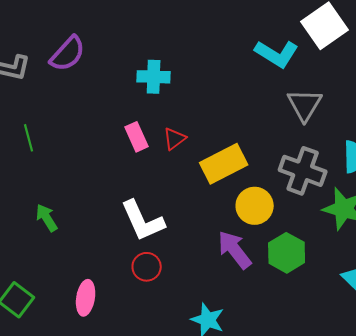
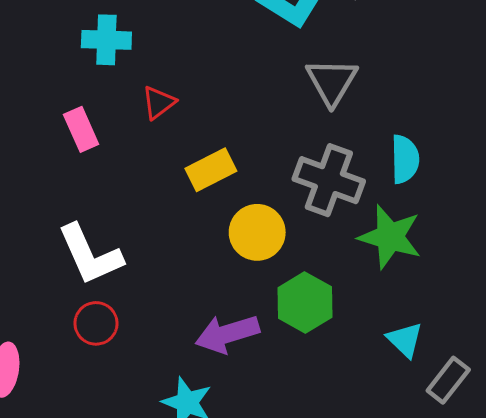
red triangle: (175, 139) -> (159, 103), moved
yellow rectangle: (224, 164) -> (211, 170), size x0.7
purple arrow: (235, 250) -> (227, 334), moved, turned -69

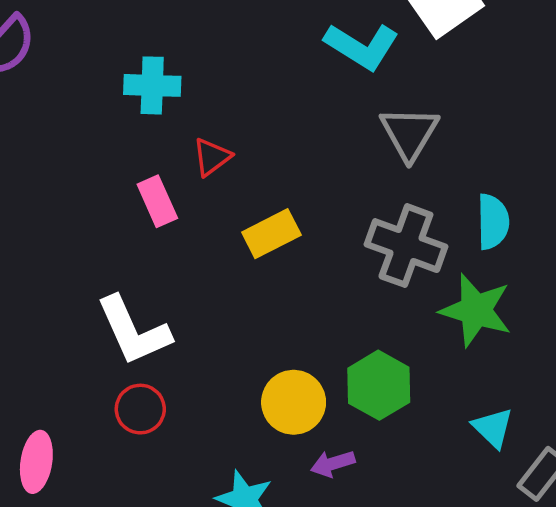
pink rectangle: (81, 129) -> (157, 201), moved
yellow circle: (257, 232) -> (294, 402), moved
purple arrow: (227, 334) -> (333, 464), moved, size x0.6

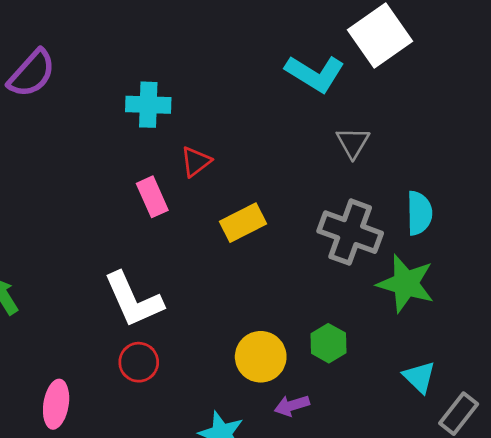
gray triangle: (409, 133) -> (353, 143), size x0.7
green hexagon: (379, 385) -> (328, 343), size x0.7

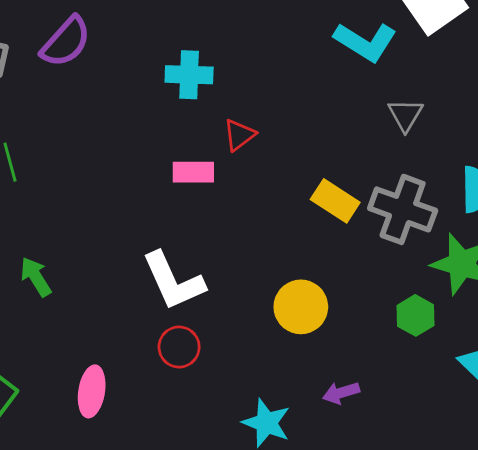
pink rectangle: (152, 197) -> (193, 172), turned -66
yellow rectangle: (243, 223) -> (335, 201), moved, turned 60
green hexagon: (328, 343) -> (415, 315), moved
yellow circle: (261, 357) -> (301, 307), moved

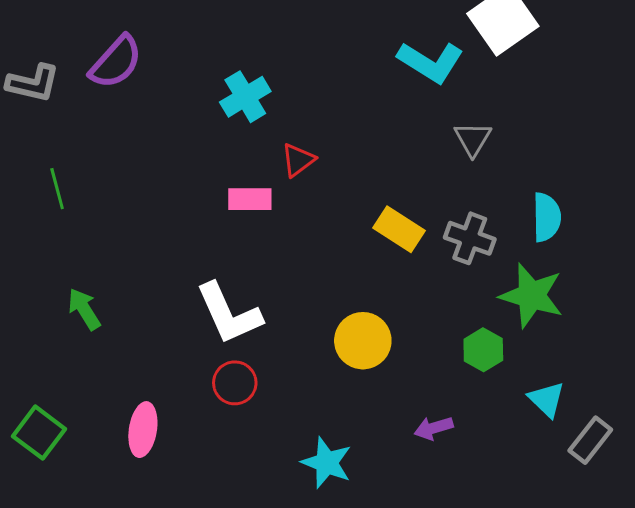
cyan cross: (189, 75) -> (245, 97), turned -33
gray cross: (403, 209) -> (470, 238), size x0.7
purple arrow: (341, 393) -> (434, 428), moved

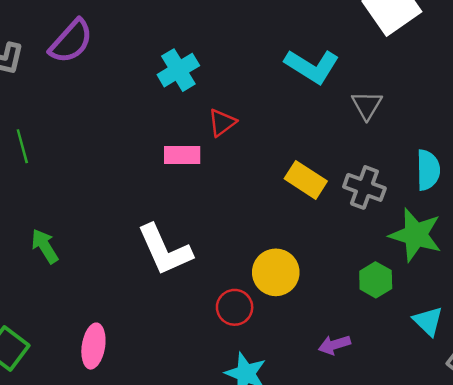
cyan L-shape: (431, 62) -> (312, 66), moved
red circle: (235, 383) -> (235, 307), moved

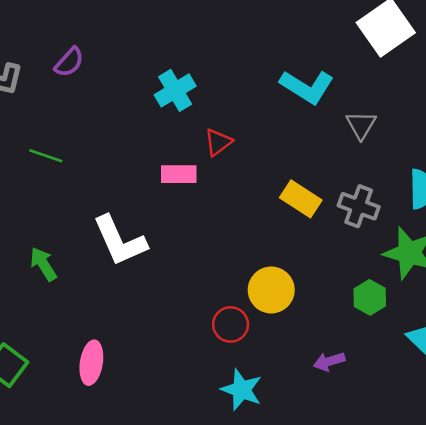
purple semicircle: (71, 41) -> (69, 62), size x0.7
green line: (22, 146) -> (46, 156), moved, turned -56
white L-shape: (165, 250) -> (120, 241), moved

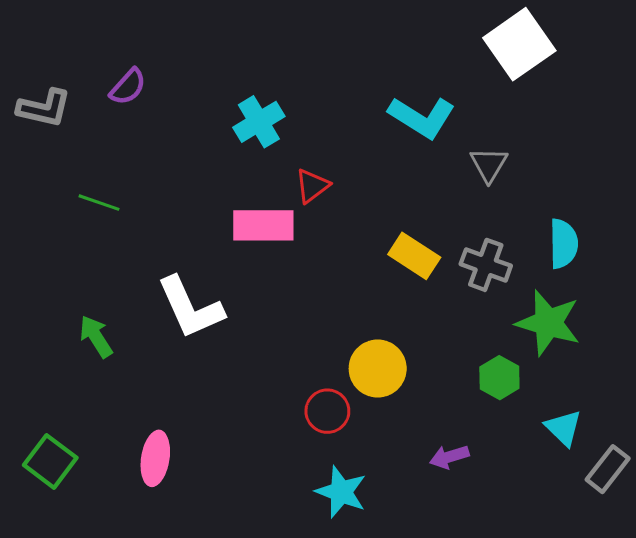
pink rectangle: (179, 174) -> (263, 225), size x1.4

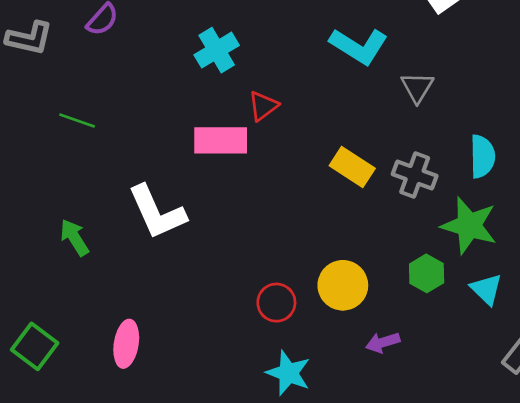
yellow circle: (378, 369) -> (343, 285), moved
cyan triangle: (563, 428) -> (486, 289), moved

